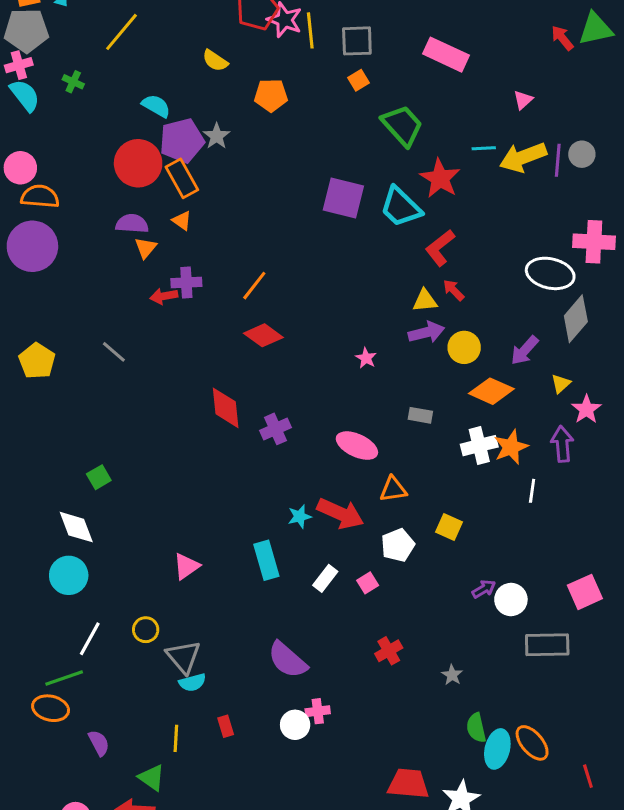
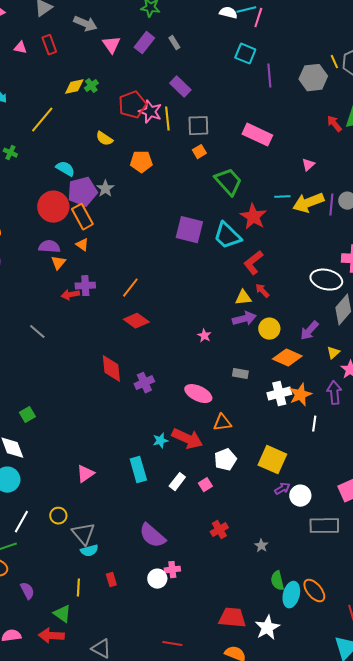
yellow square: (449, 527) -> (272, 460), moved, size x1.6

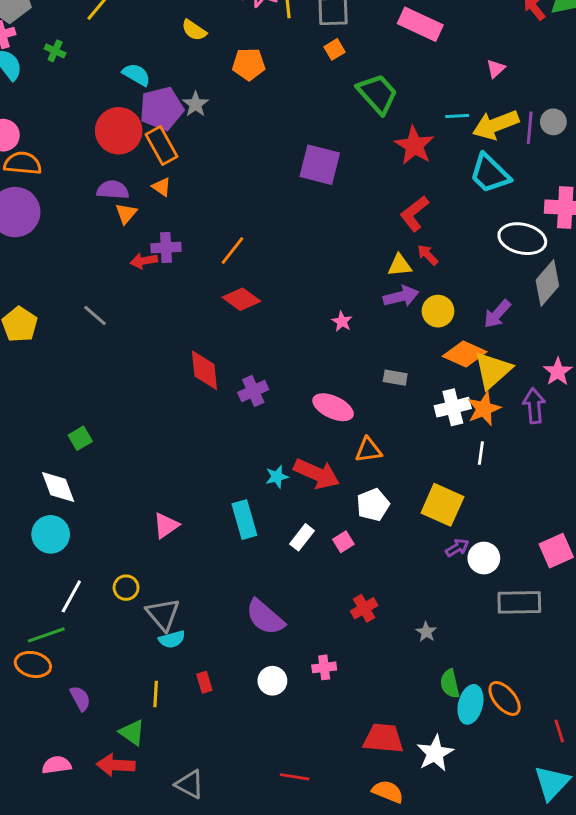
cyan trapezoid: (227, 236) -> (490, 174), moved
yellow triangle: (333, 353) -> (493, 370), moved, size x2.0
white line: (314, 424) -> (481, 453), moved
pink cross: (172, 570) -> (324, 667), moved

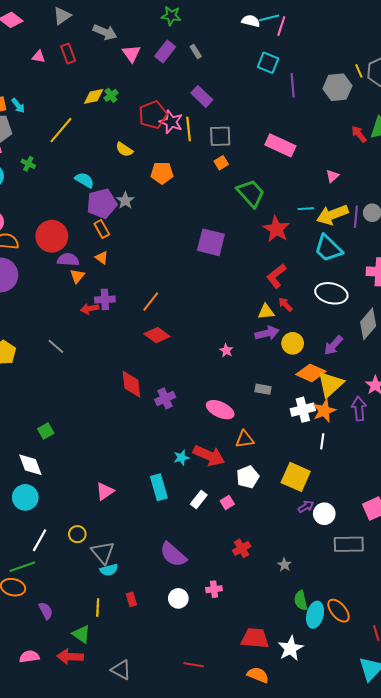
red circle: (119, 131) -> (52, 236), moved
orange rectangle: (162, 146) -> (102, 229), size x0.7
white ellipse: (522, 239) -> (331, 293), moved

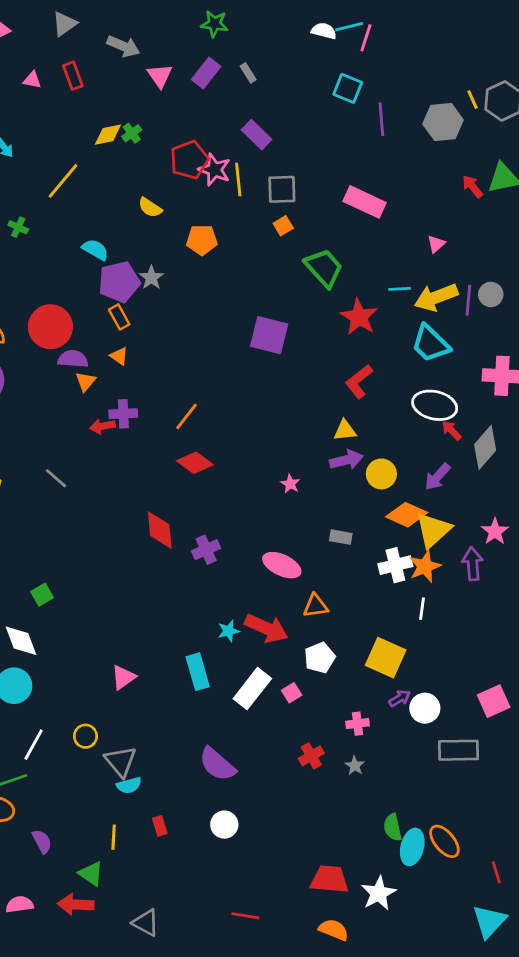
red arrow: (285, 305) -> (451, 430), moved
white rectangle: (199, 499) -> (252, 689), size x1.6
gray star: (284, 565) -> (355, 766), moved
pink cross: (214, 589) -> (358, 724), moved

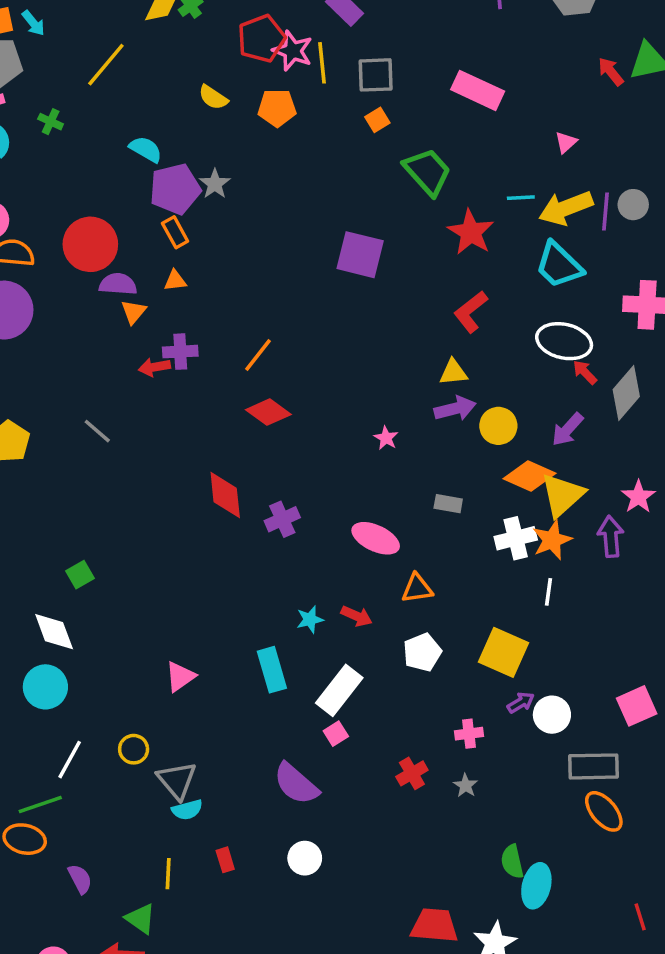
orange pentagon: (202, 240) -> (277, 108), moved
orange triangle: (119, 356) -> (175, 281), turned -42
red arrow: (266, 628) -> (357, 616), size x0.6
pink square: (292, 693) -> (336, 734), moved
orange ellipse: (444, 841) -> (604, 811), moved

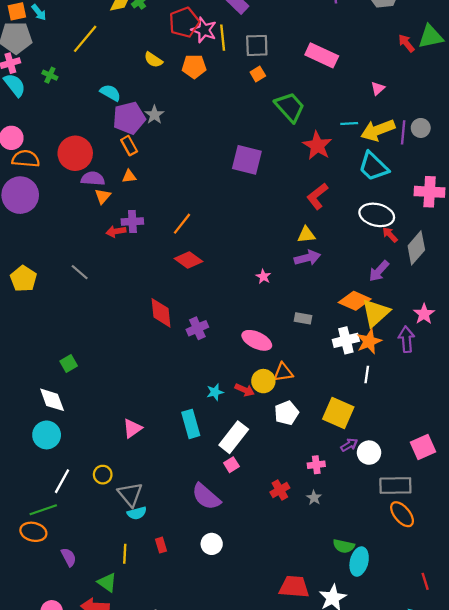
yellow circle: (498, 426) -> (263, 381), moved
green semicircle: (512, 862) -> (344, 546), turned -65

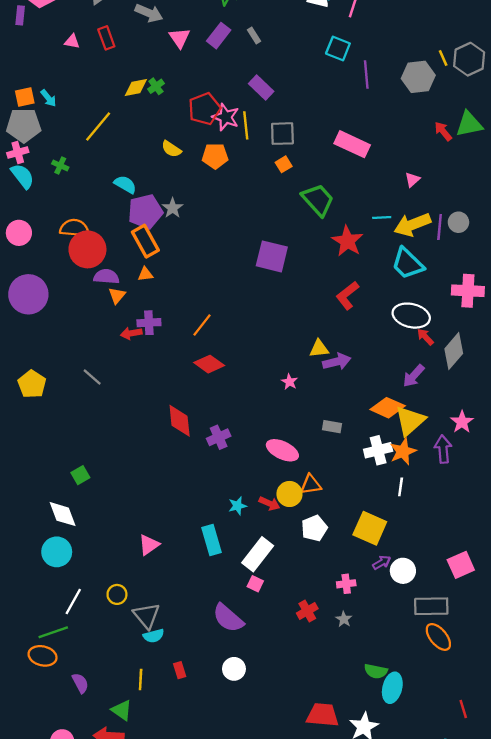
orange rectangle: (129, 146) -> (145, 241), size x1.5
orange semicircle: (26, 159) -> (74, 228), moved
yellow triangle: (306, 235) -> (319, 349), moved
pink square: (231, 465) -> (255, 584), turned -32

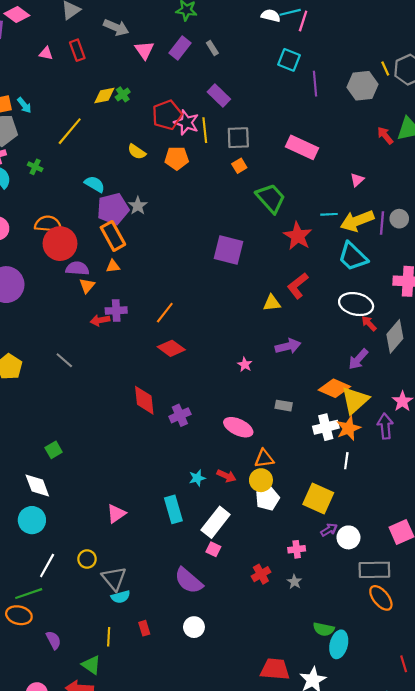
yellow triangle: (319, 349) -> (272, 303), moved
yellow circle: (289, 494) -> (261, 480), moved

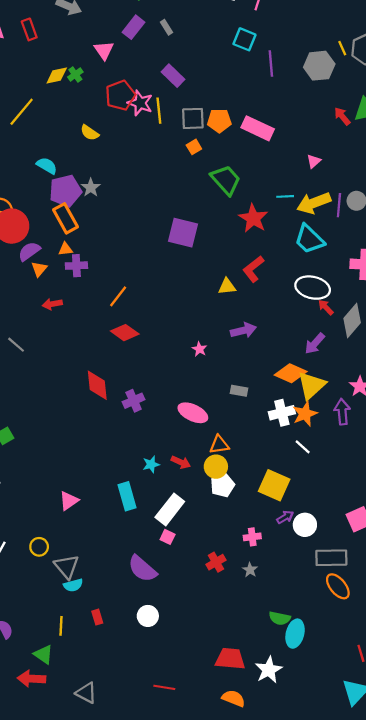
pink triangle: (144, 50) -> (104, 50), moved
orange pentagon: (177, 158) -> (219, 121), moved
purple semicircle: (77, 268) -> (29, 251), turned -40
purple cross: (116, 311) -> (76, 266), moved
white line: (346, 461) -> (303, 447), turned -56

